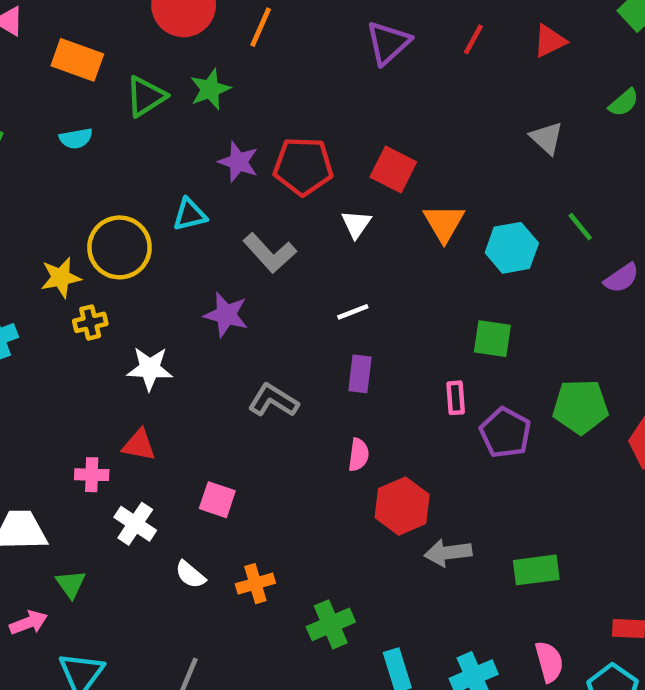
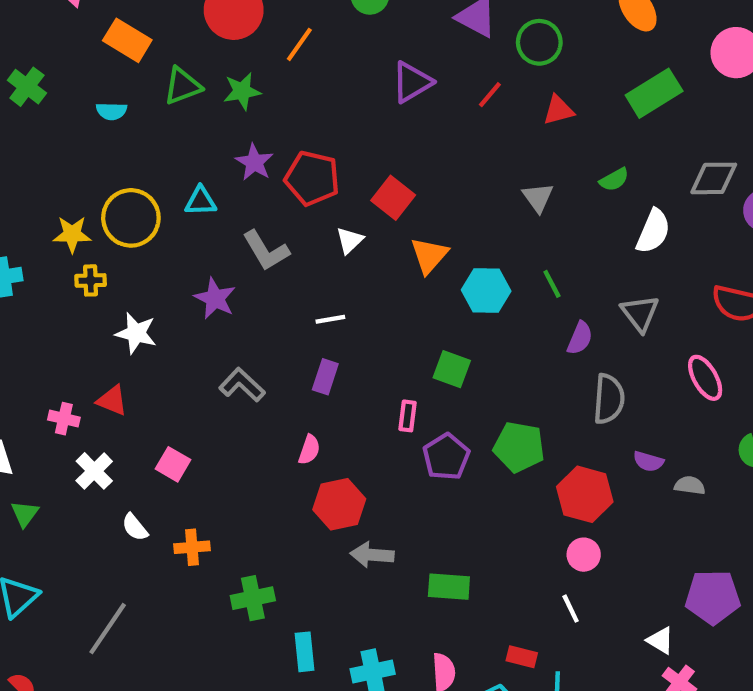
purple semicircle: (621, 278) -> (580, 338), turned -44

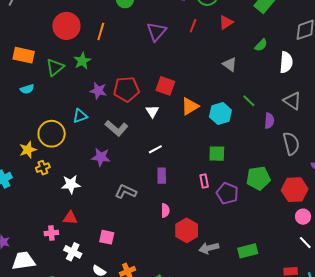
orange triangle: (429, 255) -> (190, 106), turned 36

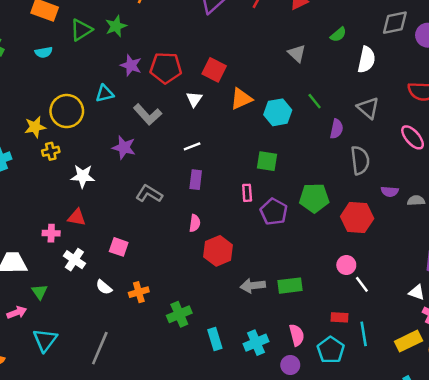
pink circle: (303, 217) -> (346, 265), moved
gray arrow: (209, 248) -> (253, 286), moved

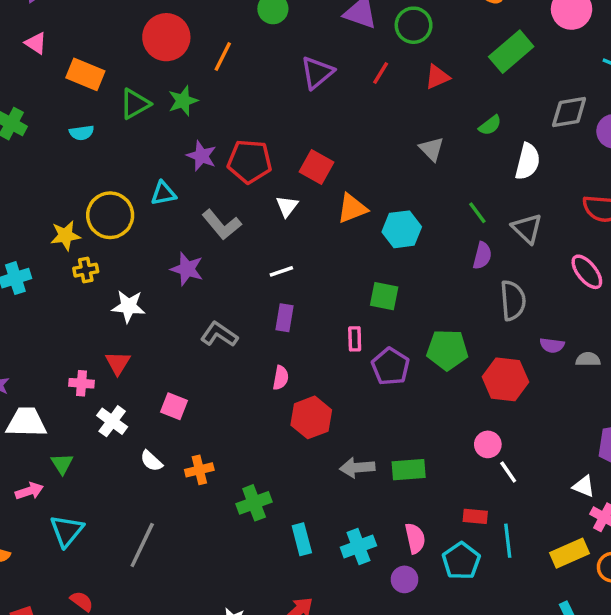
green line: (315, 101) -> (477, 213), moved
red triangle: (77, 217) -> (118, 363), turned 48

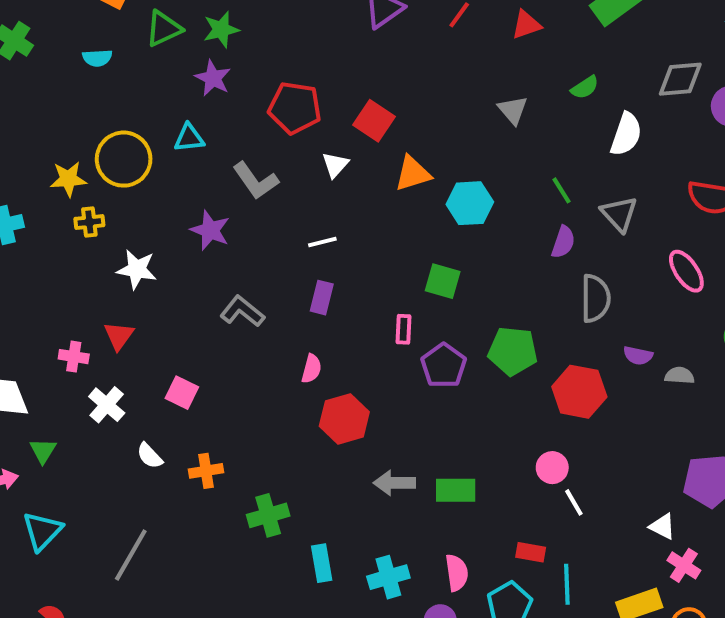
purple star: (202, 156) -> (213, 78), moved

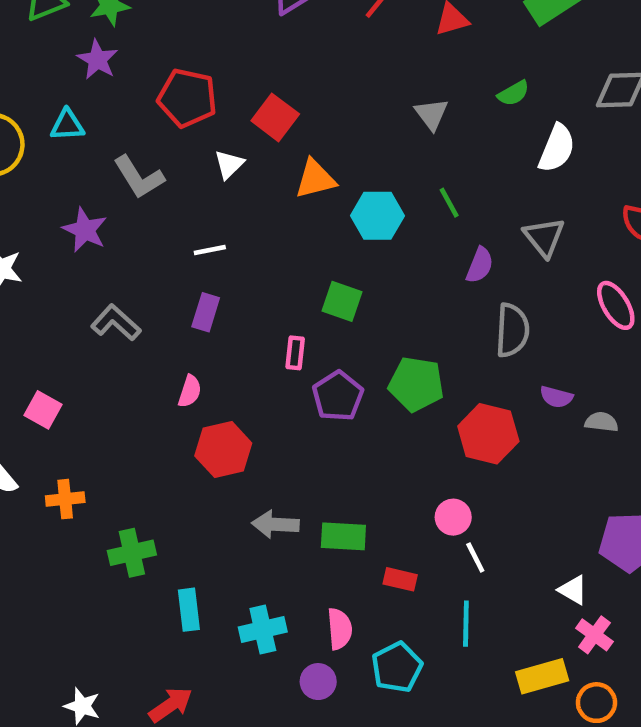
green line: (562, 190) -> (449, 203), moved
red rectangle: (531, 552) -> (400, 579), moved
cyan line: (567, 584) -> (466, 624), moved

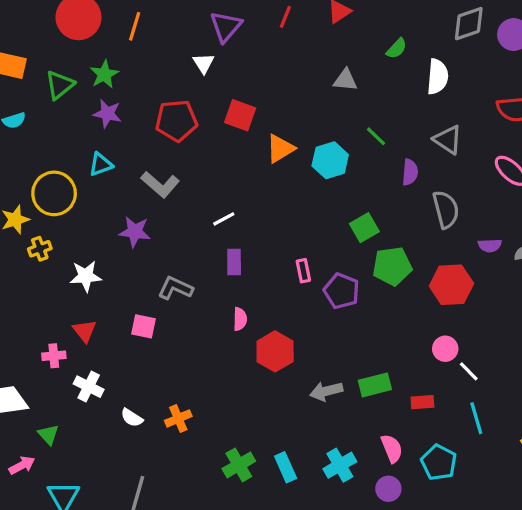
gray triangle: (431, 114) -> (345, 80), turned -30
white triangle: (229, 164) -> (204, 63), moved
green square: (342, 301) -> (364, 228), moved, turned -32
pink square: (43, 410) -> (143, 326), moved
green cross: (132, 553) -> (239, 465), moved

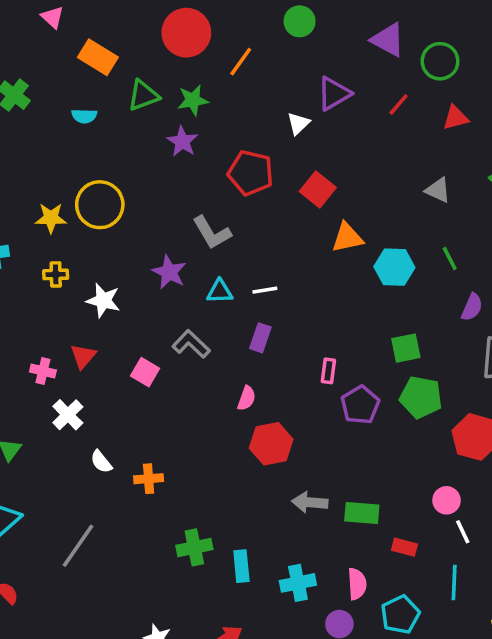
cyan triangle: (101, 164) -> (220, 291), moved
yellow cross: (40, 249) -> (56, 274), moved

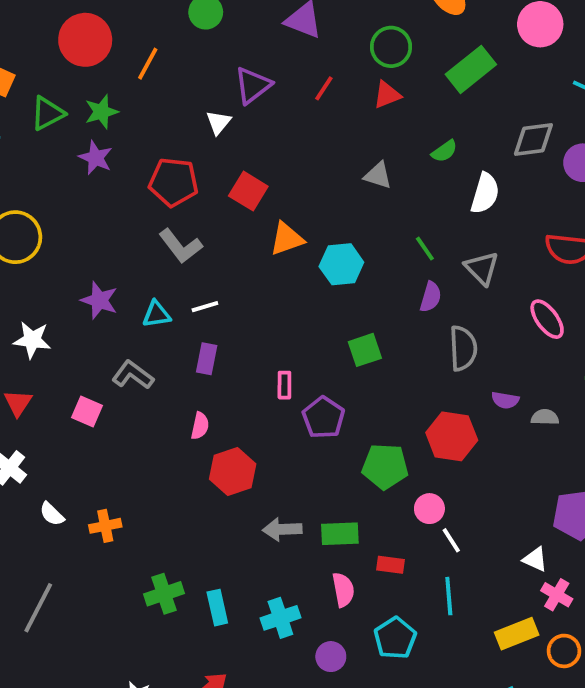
green circle: (440, 61) -> (391, 47), moved
gray L-shape: (212, 233) -> (181, 246), moved
green line: (450, 259) -> (425, 249), moved
green pentagon: (421, 397) -> (385, 466), moved
pink semicircle: (357, 584) -> (343, 590), moved

